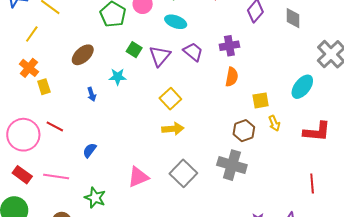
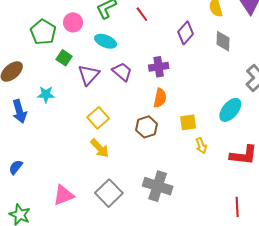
green square: (134, 50) -> (64, 58), moved
blue arrow: (92, 94) -> (19, 111), size x1.6
yellow arrow: (173, 129) -> (100, 148), turned 50
brown hexagon: (244, 131) -> (147, 127), moved

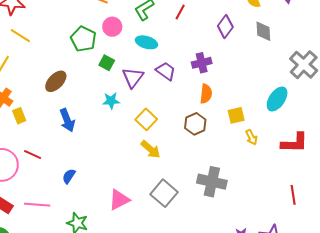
red line: (142, 14) -> (180, 12), turned 70
cyan star: (46, 94) -> (111, 101), moved

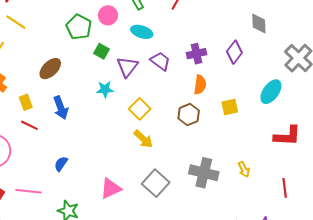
purple diamond: (225, 27) -> (234, 52), moved
yellow rectangle: (19, 116) -> (26, 102), moved
yellow arrow: (251, 137) -> (244, 169), moved
red line: (33, 155) -> (29, 125), moved

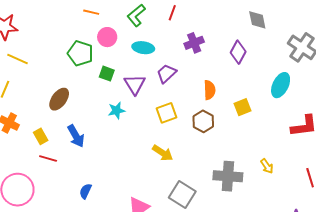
purple cross: (196, 54) -> (194, 43), moved
purple trapezoid: (160, 61) -> (166, 73), turned -70
yellow square: (140, 109) -> (166, 113), moved, turned 35

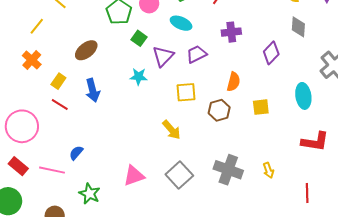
cyan ellipse: (281, 85) -> (303, 96), turned -50
yellow rectangle: (41, 136) -> (58, 81), turned 49
blue semicircle: (86, 191) -> (76, 153), moved

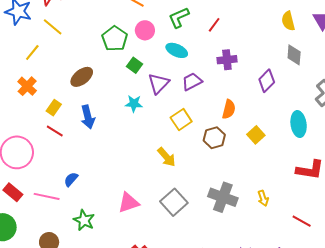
yellow square: (186, 92) -> (181, 119), turned -30
yellow square: (261, 107) -> (256, 135), turned -36
red line: (307, 193) -> (302, 221), turned -60

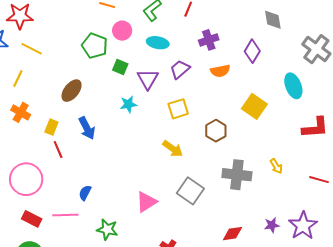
orange semicircle: (229, 109) -> (220, 71), moved, turned 78
yellow square: (181, 119) -> (178, 109), turned 30
red line: (55, 131) -> (58, 149), turned 48
yellow square: (256, 135) -> (254, 106), size x1.4
brown hexagon: (214, 138) -> (216, 131), moved

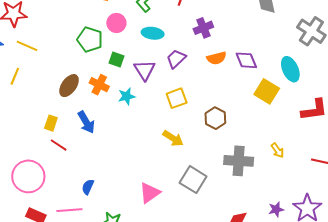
purple diamond: (252, 51) -> (246, 60), moved, turned -50
yellow square: (254, 106) -> (267, 91), moved
orange cross: (21, 112) -> (99, 85), moved
red line: (58, 149) -> (59, 145), turned -30

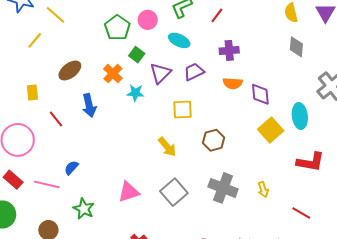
brown ellipse: (69, 86) -> (70, 71), moved
yellow rectangle: (51, 123) -> (32, 93), moved, turned -42

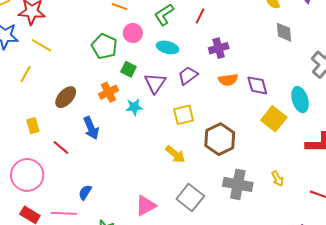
orange cross: (113, 74) -> (108, 92), turned 30
brown hexagon: (214, 140) -> (220, 139), size x1.4

